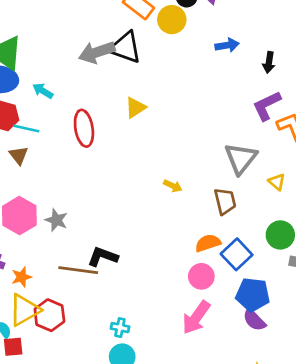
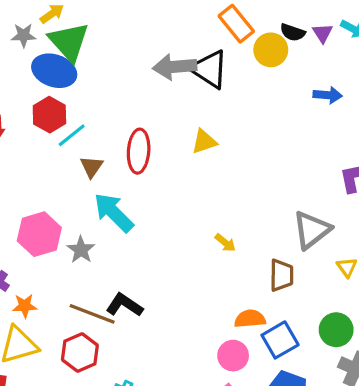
cyan arrow: (43, 91) -> (114, 213), moved, size x1.8
cyan line: (26, 128) -> (72, 135), turned -65
brown triangle: (19, 155) -> (92, 167), moved
red hexagon: (49, 315) -> (80, 352), moved

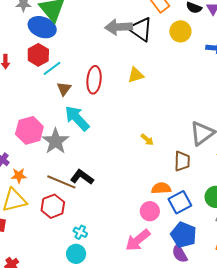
yellow circle: (271, 50) -> (180, 31), moved
gray star: (81, 250) -> (56, 141), size x1.5

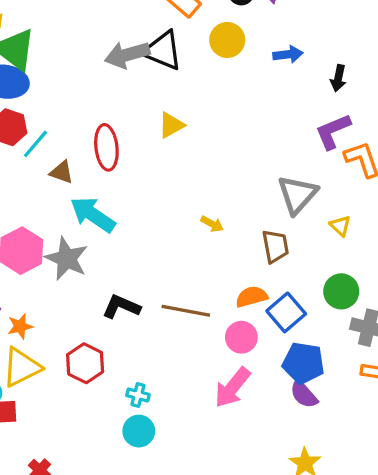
brown triangle: (64, 89) -> (62, 172), turned -35
brown line: (61, 182) -> (186, 311), moved

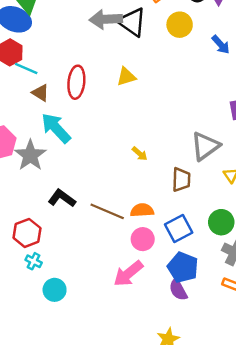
blue arrow: (288, 54) -> (221, 45), turned 42
cyan line: (35, 144) -> (26, 69), turned 60
orange semicircle: (252, 297) -> (142, 210), moved
cyan cross: (138, 395) -> (34, 261), moved

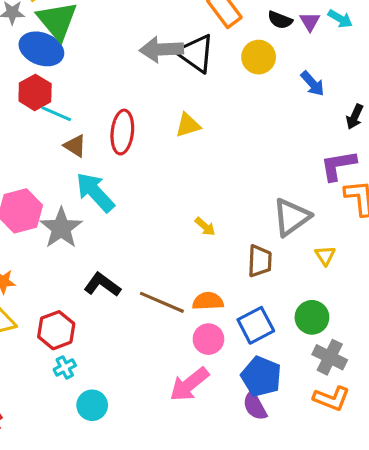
cyan cross: (34, 261) -> (65, 367), turned 35

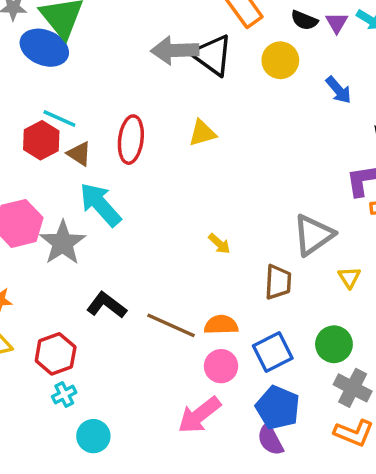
red hexagon: (35, 92) -> (41, 140), moved

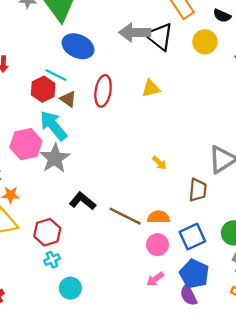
blue ellipse: (44, 48) -> (78, 46), moved
cyan arrow: (100, 205) -> (53, 126), moved
pink arrow: (199, 415) -> (155, 279), moved, size x0.6

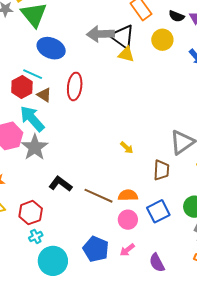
yellow triangle: (151, 88) -> (126, 54), moved, turned 30
blue pentagon: (194, 274) -> (96, 249), moved
cyan circle: (70, 288) -> (53, 261), size x1.5

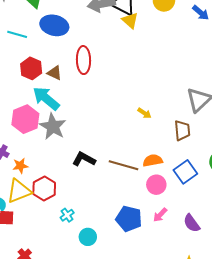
yellow triangle: (126, 54) -> (130, 20), turned 36
cyan line: (33, 74) -> (17, 34), moved
red hexagon: (31, 213) -> (44, 188), moved
cyan circle: (53, 261) -> (88, 237), size x0.6

